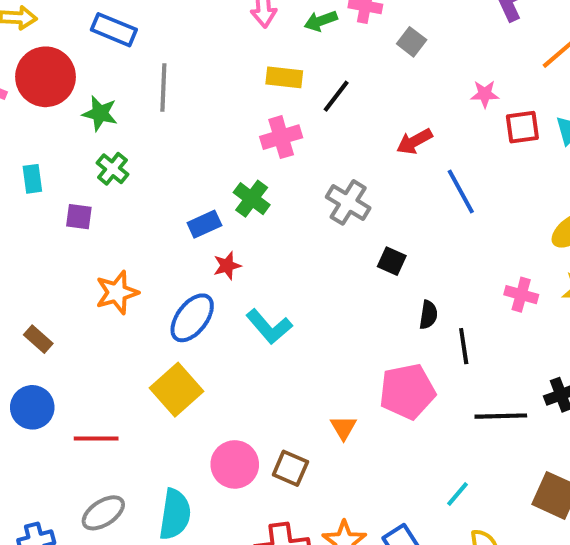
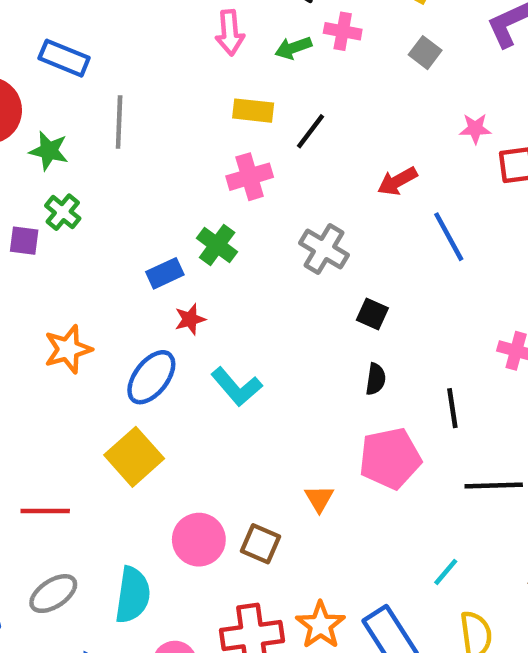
gray square: (412, 42) -> (425, 53), moved
purple square: (79, 217) -> (24, 241), moved
black semicircle: (428, 315) -> (376, 379), moved

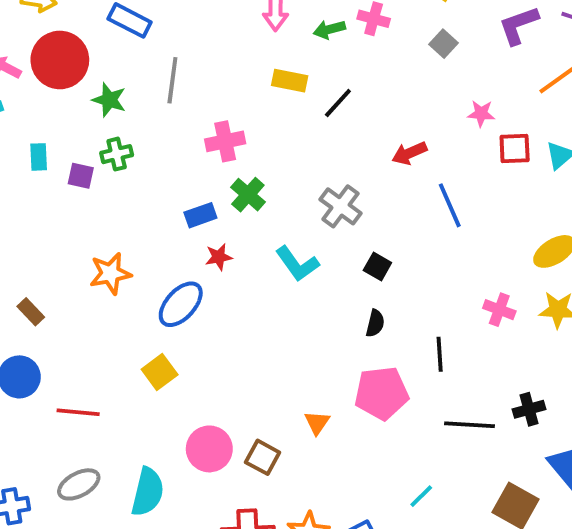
pink cross: (250, 177) -> (225, 141), moved
green cross: (63, 212) -> (117, 154), turned 32
cyan L-shape: (237, 387) -> (297, 264), moved
yellow square: (134, 457) -> (160, 372), size x0.7

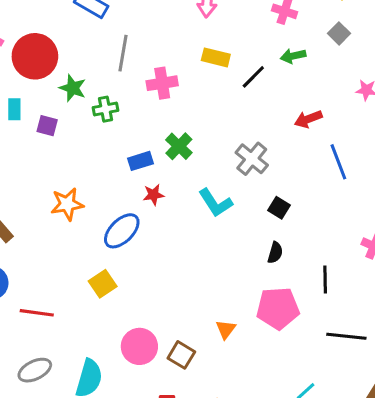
green arrow: (329, 29) -> (293, 56), moved
red circle: (60, 60) -> (35, 56), moved
green star: (109, 100) -> (73, 88), moved
pink cross: (225, 141) -> (162, 83), moved
green cross: (117, 154) -> (105, 109), moved

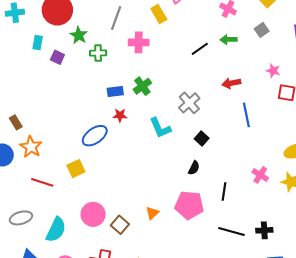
yellow rectangle: (216, 57) -> (159, 14), moved, turned 36
orange star: (67, 204) -> (31, 147), moved, turned 30
red line: (37, 313) -> (42, 182), moved

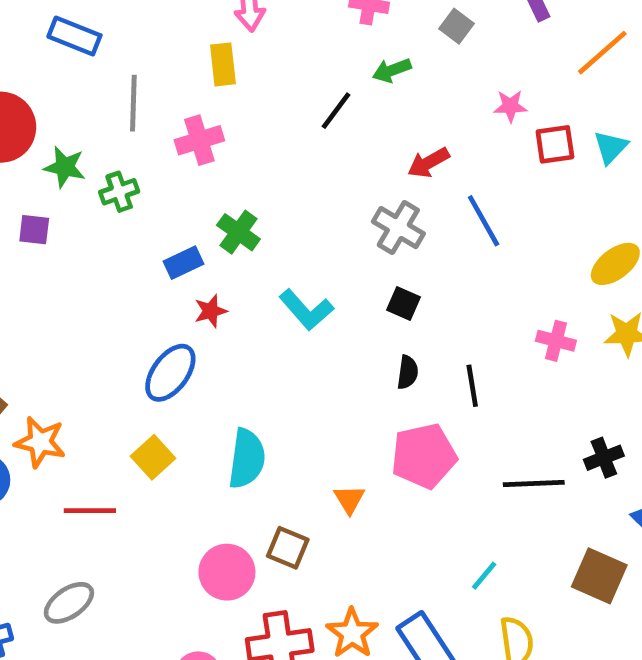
yellow rectangle: (159, 14) -> (223, 64), turned 42
gray cross: (189, 103) -> (398, 228), moved
black line: (224, 191) -> (472, 386), moved
pink circle: (93, 214) -> (227, 572), moved
cyan semicircle: (56, 230) -> (247, 459), moved

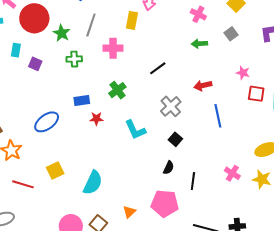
black line: (336, 111) -> (158, 68), moved
green star: (65, 167) -> (62, 33), moved
gray cross: (398, 228) -> (171, 106), moved
blue rectangle: (183, 263) -> (82, 100), moved
blue ellipse: (170, 373) -> (47, 122), moved

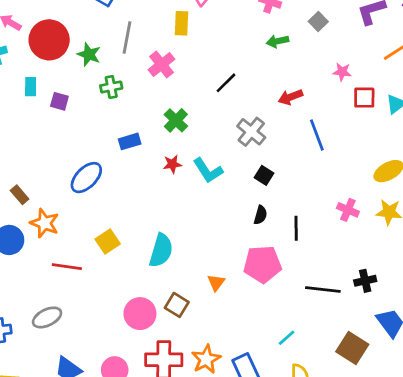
pink cross: (113, 48) -> (162, 64), turned -30
red star: (96, 119) -> (172, 164), moved

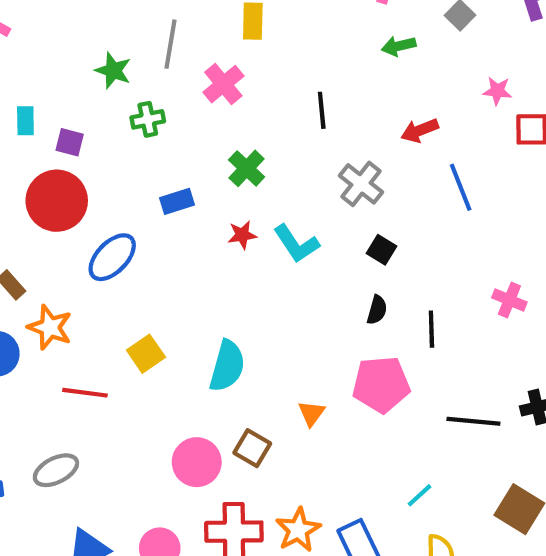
red circle: (49, 40) -> (57, 201), moved
black line: (226, 83) -> (322, 110), turned -50

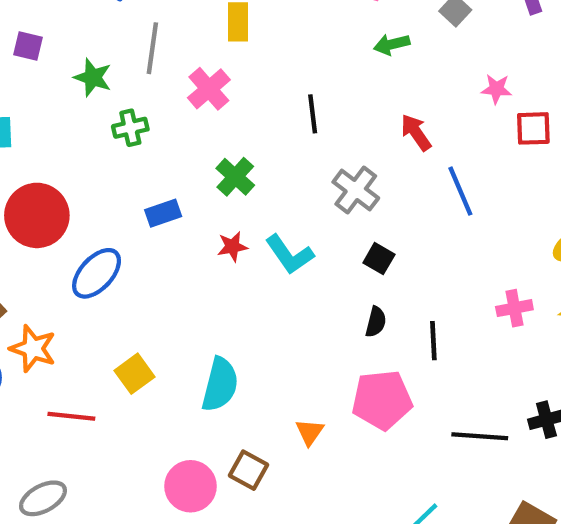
red arrow: (420, 130) -> (416, 132), turned 78
purple square: (70, 142) -> (28, 46), moved
pink cross: (509, 300) -> (514, 308), turned -32

